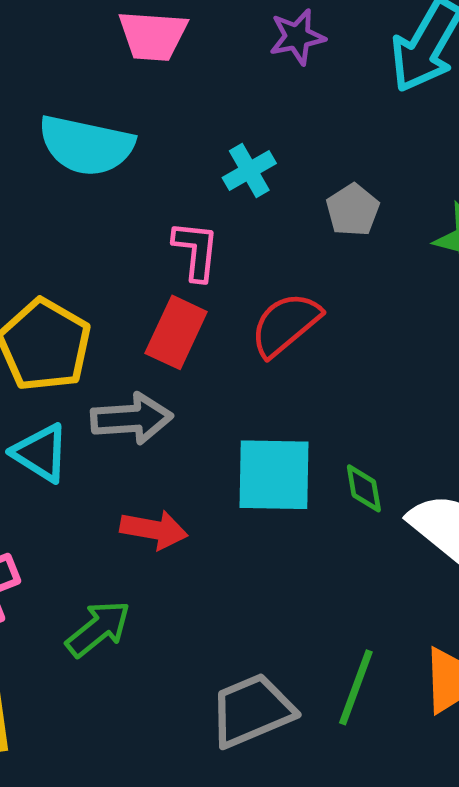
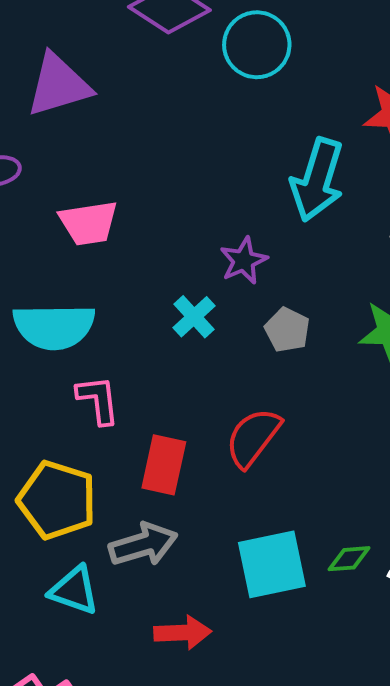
purple star: (297, 37) -> (244, 261), moved
pink L-shape: (196, 251) -> (98, 400), moved
green diamond: (364, 488) -> (349, 559), turned -72

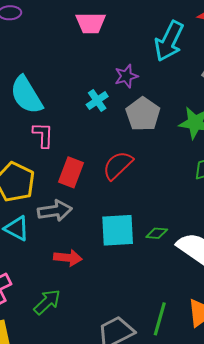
pink trapezoid: (89, 223) -> (91, 23), moved
cyan semicircle: (54, 327) -> (26, 95), turned 51
gray pentagon: (287, 330) -> (143, 114), size x1.5

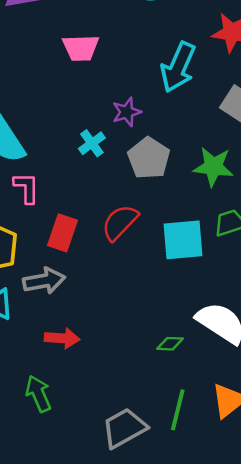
cyan square: (118, 230) -> (183, 240), moved
green diamond: (157, 233) -> (170, 344), moved
green arrow: (47, 302) -> (38, 394), turned -68

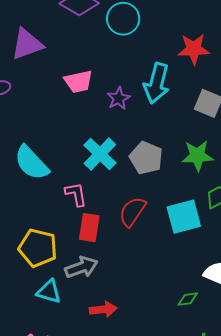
purple star: (127, 112) -> (119, 98), moved
cyan cross: (92, 143) -> (100, 154), size x1.6
pink L-shape: (26, 188) -> (76, 194), moved

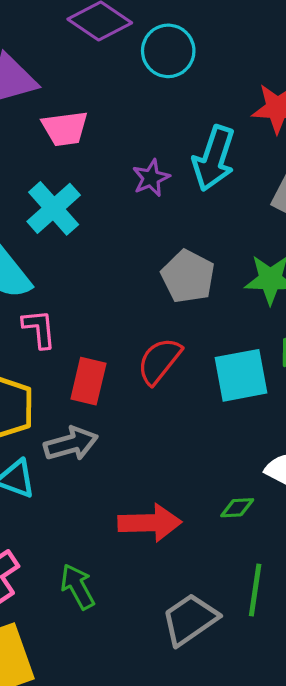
pink trapezoid: (78, 81) -> (65, 128), moved
cyan cross: (100, 154) -> (54, 208), moved
pink L-shape: (76, 194) -> (39, 329), moved
red arrow: (103, 309) -> (150, 523), moved, size x1.4

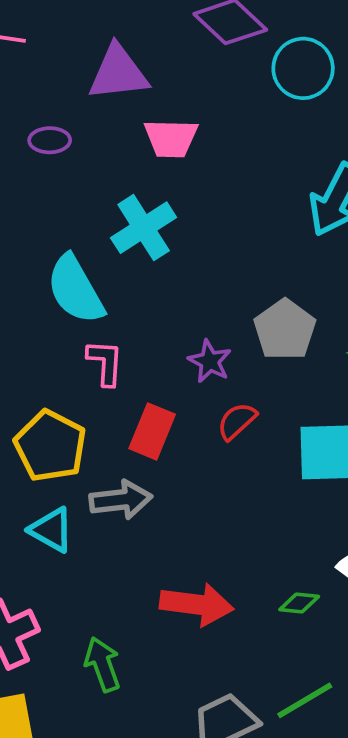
purple star: (151, 178) -> (210, 361), moved, turned -30
red semicircle: (159, 361) -> (237, 421), size x0.7
green line: (255, 590) -> (305, 700), turned 42

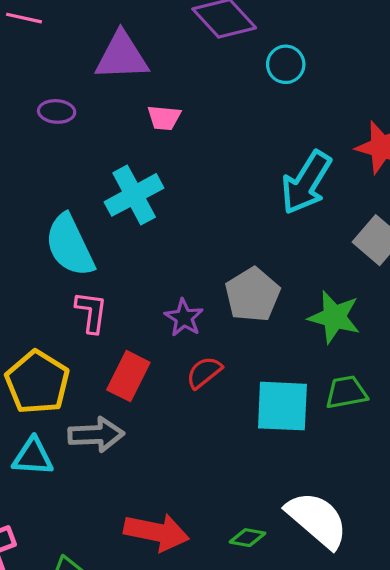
cyan circle: (303, 68) -> (286, 64), size x0.7
pink trapezoid: (171, 138) -> (164, 118), size x0.7
cyan triangle: (51, 530) -> (33, 457), turned -30

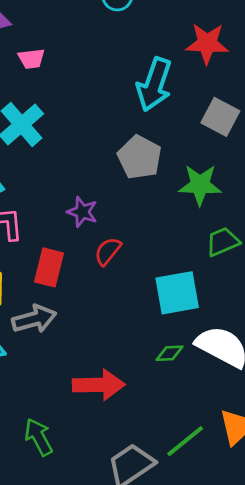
gray pentagon: (253, 295) -> (140, 157), moved
cyan square: (282, 406) -> (177, 293), moved
green diamond: (247, 538) -> (170, 353), moved

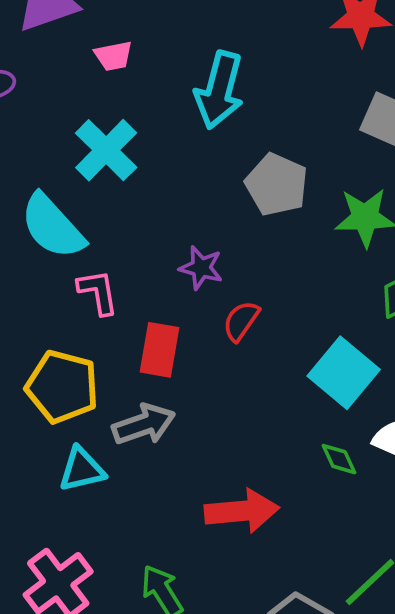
cyan arrow: (154, 84) -> (219, 90), moved
cyan square: (177, 293) -> (344, 373), turned -36
green diamond: (170, 353) -> (339, 459), turned 72

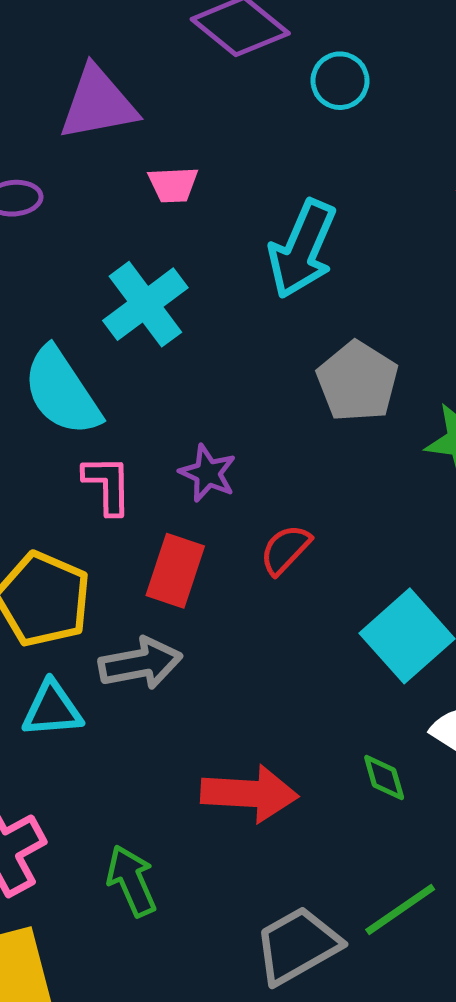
purple star: (201, 268) -> (208, 473), moved
green diamond: (339, 459) -> (384, 777), moved

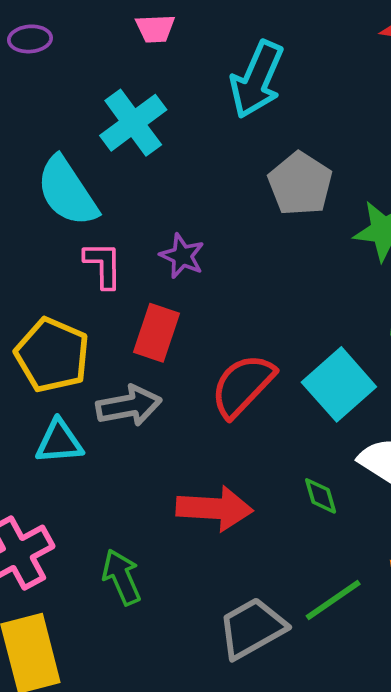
red semicircle: (285, 550) -> (243, 386), moved, size x1.6

